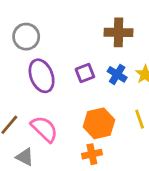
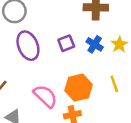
pink semicircle: (44, 129) -> (45, 96), moved

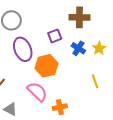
purple square: (66, 43) -> (55, 36), moved
orange hexagon: (79, 88) -> (46, 66), moved

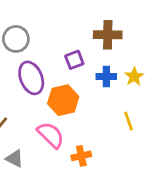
blue cross: (78, 48) -> (106, 77), turned -32

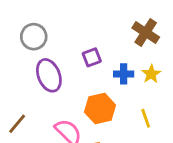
brown cross: (108, 35) -> (146, 33), moved, turned 32
orange hexagon: (63, 100) -> (100, 109), moved

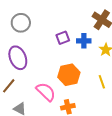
blue cross: (124, 74) -> (84, 41), moved
purple ellipse: (49, 75) -> (18, 58), moved

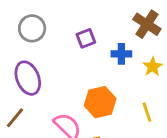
purple square: (63, 38) -> (86, 38), moved

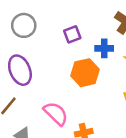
orange hexagon: (100, 102) -> (85, 73), moved

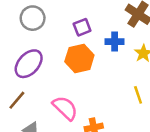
purple ellipse: (20, 70) -> (29, 64), turned 64
orange hexagon: (85, 73) -> (79, 58), moved

